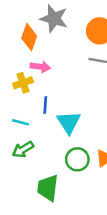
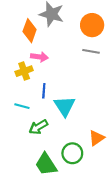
green arrow: (23, 149) -> (38, 127), moved
green circle: (77, 159) -> (72, 153), moved
green trapezoid: (48, 188) -> (46, 164), turned -40

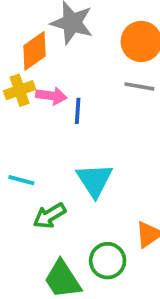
orange diamond: (30, 31) -> (34, 51), turned 35
yellow cross: (24, 71) -> (19, 90), moved
blue line: (44, 91) -> (78, 111), moved

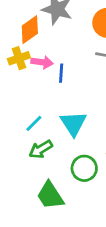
cyan line: (21, 180) -> (34, 123), moved, turned -60
green circle: (108, 261) -> (84, 168), moved

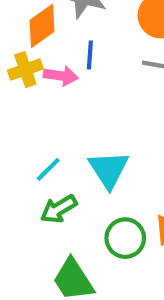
blue line: (61, 73) -> (90, 55), moved

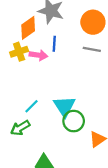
green arrow: (59, 209) -> (20, 128), moved
green circle: (125, 238) -> (74, 121), moved

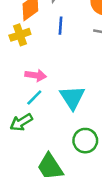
pink arrow: (38, 55) -> (36, 75), moved
green circle: (74, 121) -> (85, 141), moved

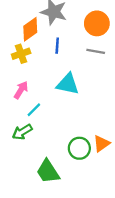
pink arrow: (36, 75) -> (21, 90), moved, turned -66
cyan triangle: (72, 98) -> (68, 84), moved, turned -45

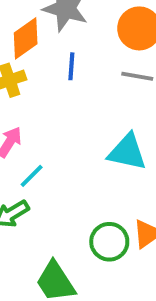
cyan triangle: (68, 84) -> (127, 152), moved

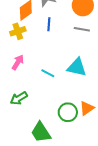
cyan line: (32, 176) -> (48, 73), moved, turned 72

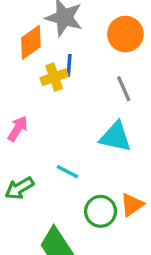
gray line: (82, 29) -> (124, 89), moved, turned 56
yellow cross: (18, 31) -> (54, 77), moved
cyan line: (48, 73) -> (67, 172), moved

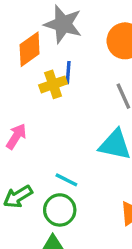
green circle: (101, 211) -> (60, 210), moved

